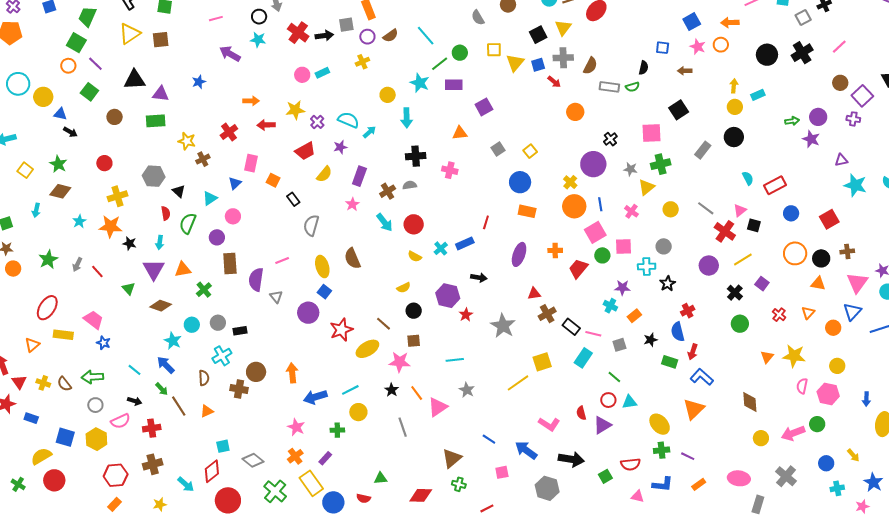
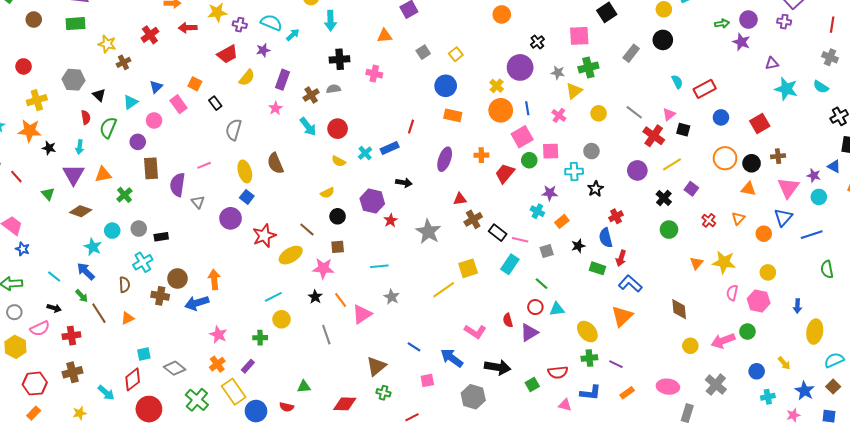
purple cross: (317, 122) -> (240, 25), turned -32
pink rectangle: (251, 163) -> (179, 104), moved, turned -48
blue arrow: (315, 397) -> (197, 303), moved

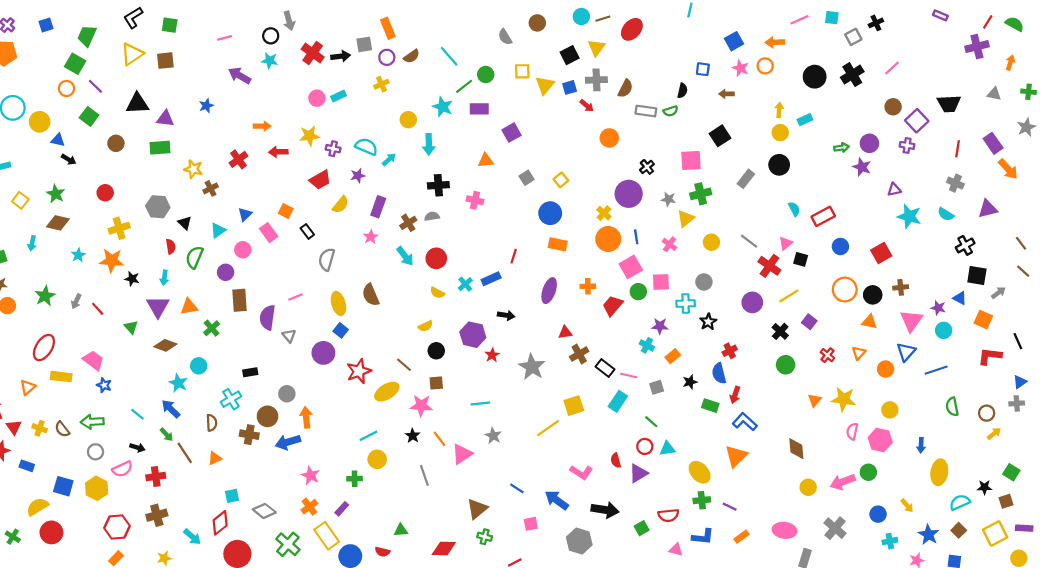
gray circle: (139, 229) -> (287, 394), moved

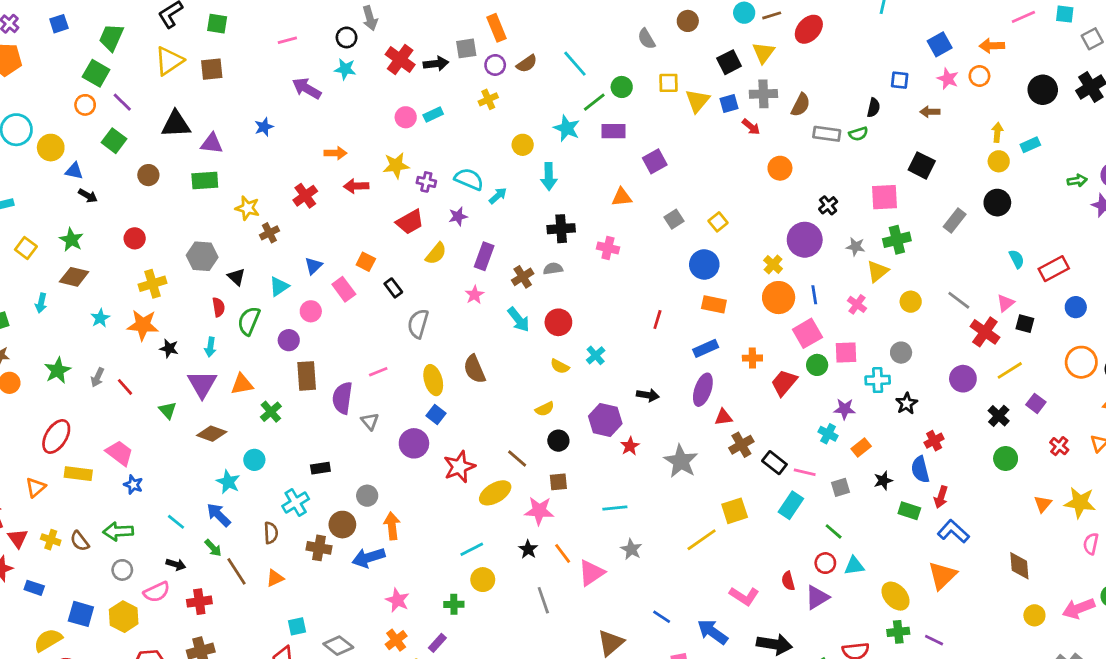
black square: (720, 136) -> (922, 165), turned -30
blue rectangle: (491, 279) -> (706, 348), moved
purple ellipse: (549, 291) -> (703, 390), moved

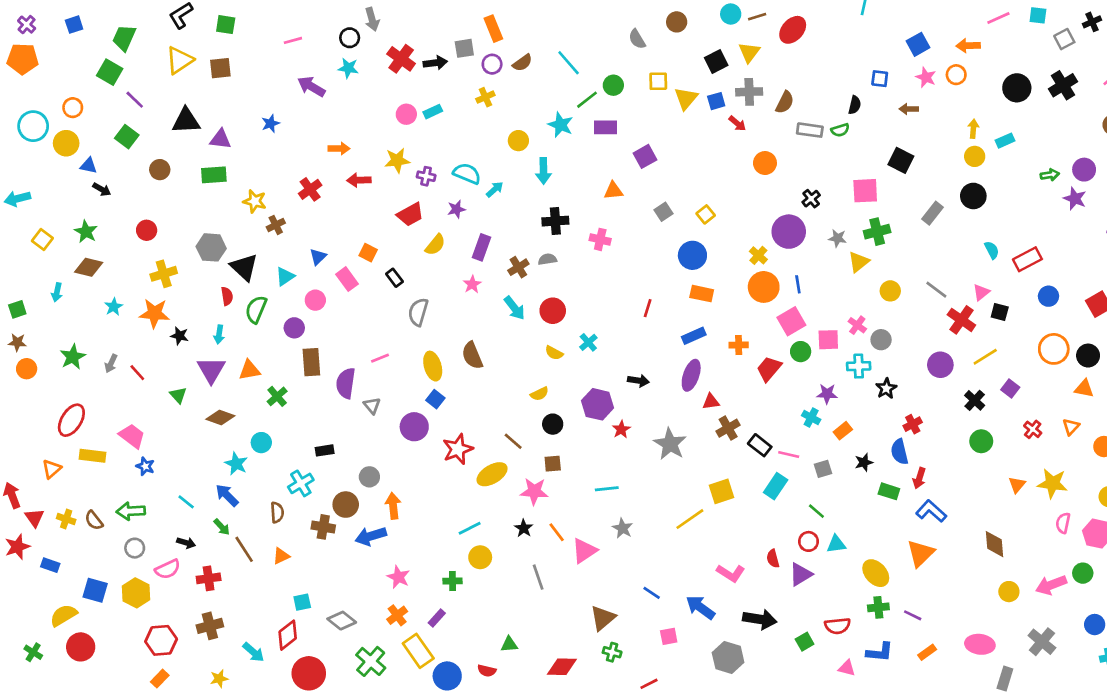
orange circle: (85, 105) -> (73, 108), moved
black triangle: (236, 277) -> (244, 267), size x1.6
pink cross: (857, 304) -> (857, 325), moved

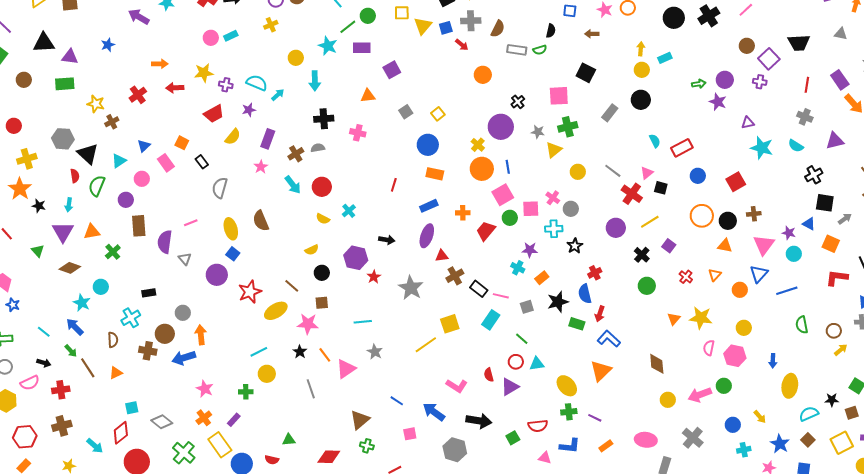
orange star: (154, 313) -> (20, 189), turned 30
black star: (864, 462) -> (558, 302), size x1.5

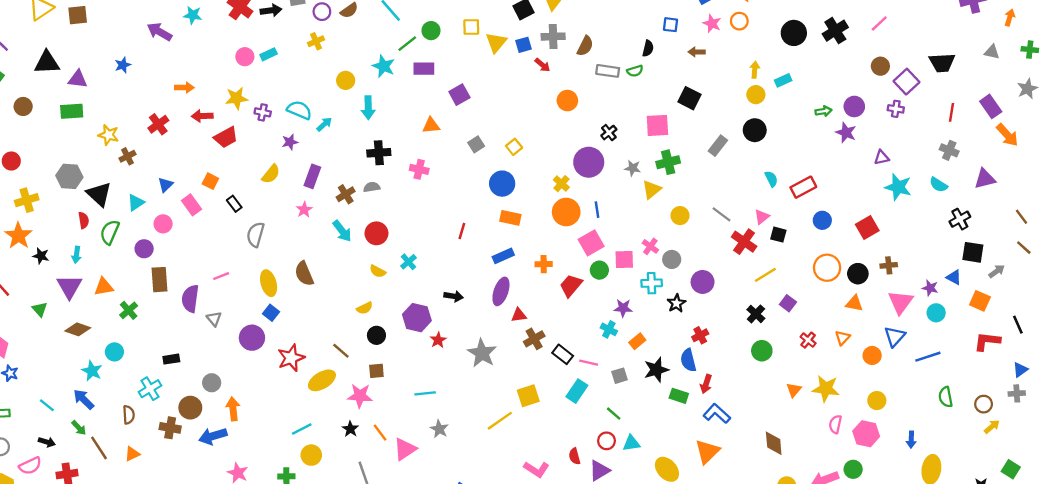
red trapezoid: (214, 114) -> (226, 137), moved
purple circle: (616, 228) -> (703, 282), moved

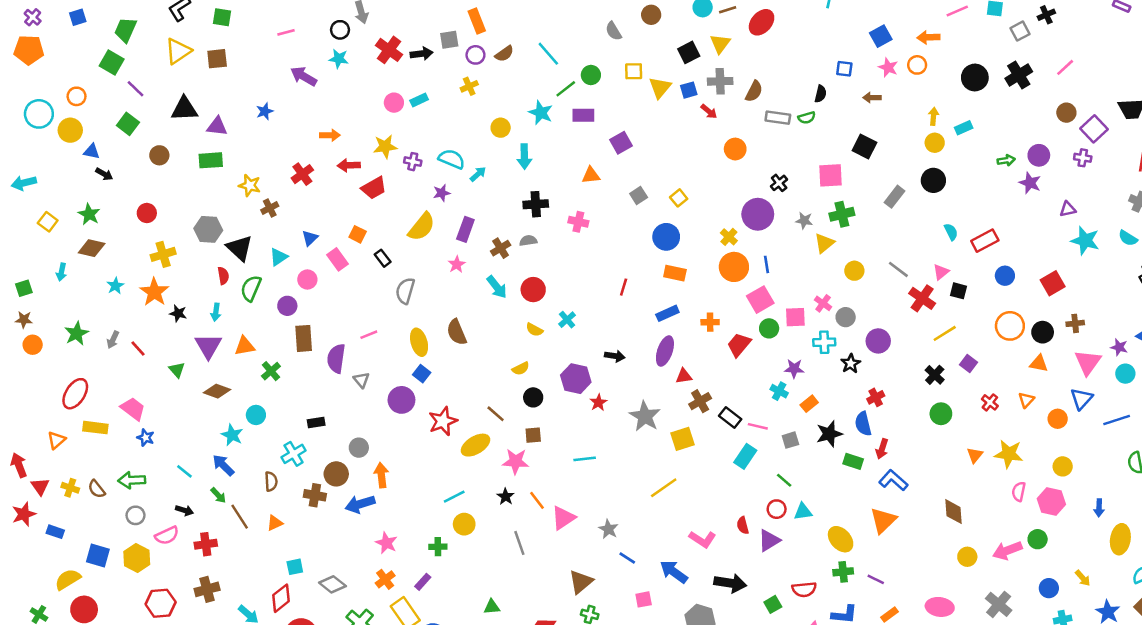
yellow semicircle: (271, 174) -> (422, 227), size x1.4
yellow square: (528, 396) -> (682, 439), moved
gray star: (439, 429) -> (608, 529), moved

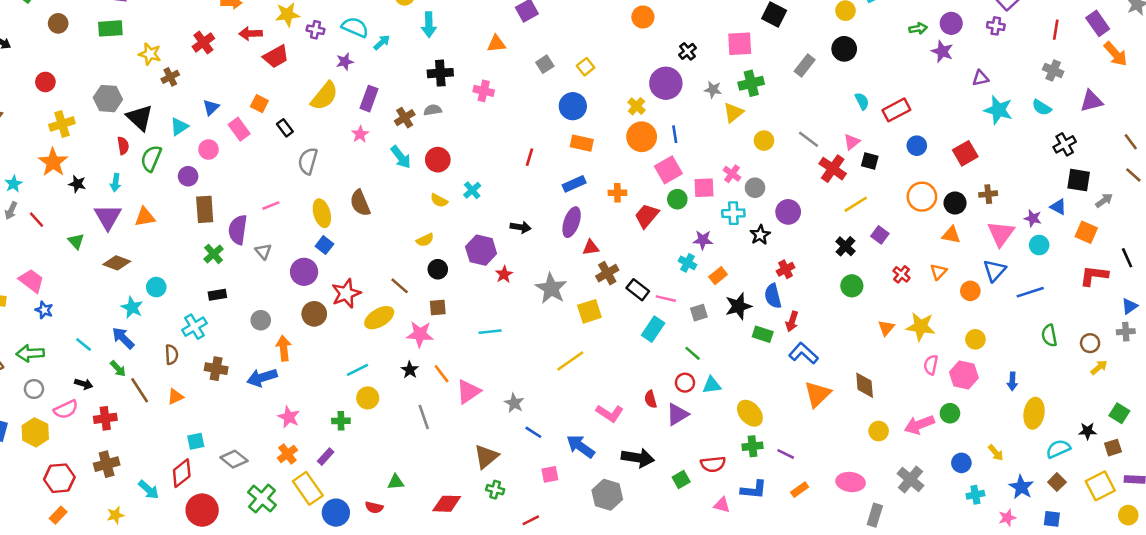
cyan star: (115, 286) -> (14, 184), moved
green cross: (271, 371) -> (214, 254), moved
brown circle: (336, 474) -> (314, 314), moved
orange triangle: (883, 520) -> (817, 394), moved

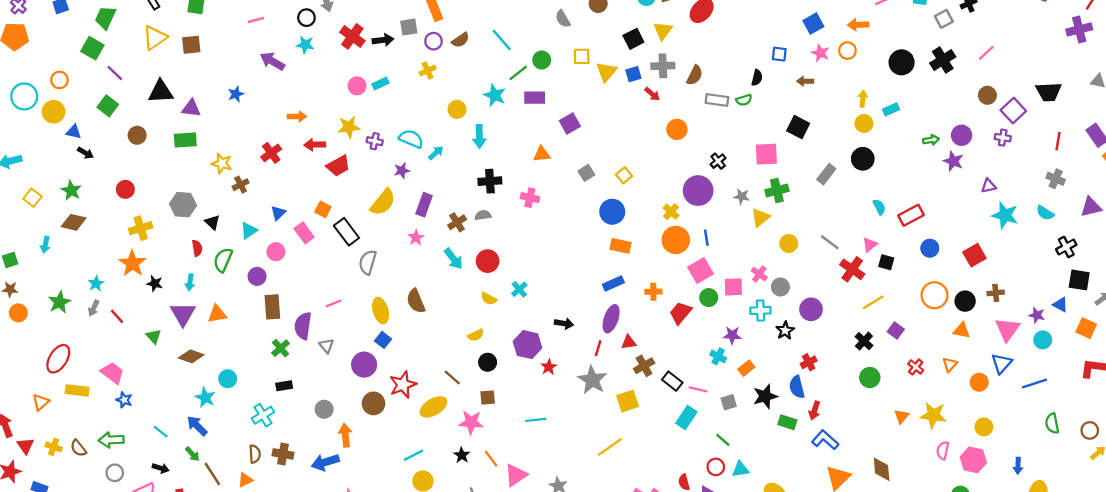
black triangle: (140, 118) -> (212, 222), size x0.6
black rectangle: (285, 128) -> (346, 232), size x1.6
red line: (530, 157) -> (598, 348), moved
brown semicircle: (172, 355) -> (255, 454), moved

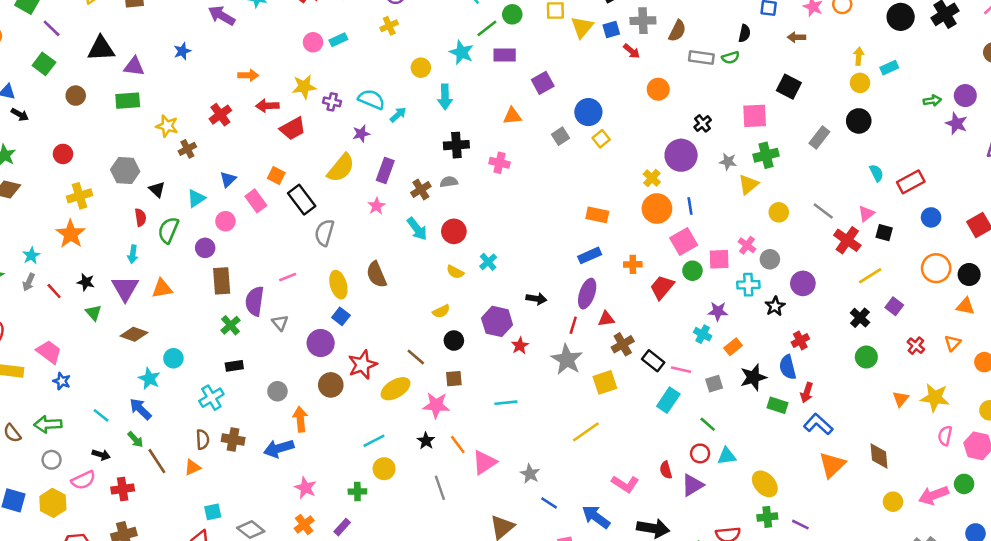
blue circle: (612, 212) -> (588, 112), moved
black star: (155, 283) -> (86, 282), moved

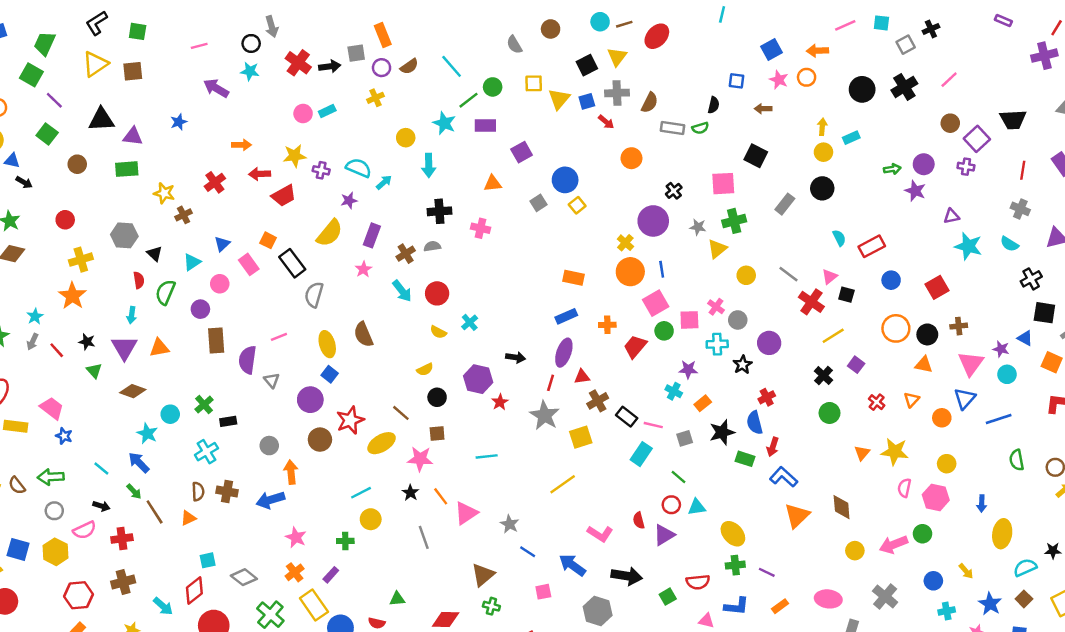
green cross: (231, 325) -> (204, 405), moved

